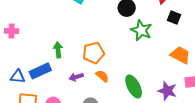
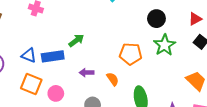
green arrow: (58, 50) -> (76, 40), turned 42
orange pentagon: (94, 53) -> (131, 54), moved

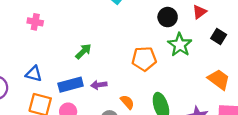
red triangle: (195, 19) -> (199, 12), moved
blue rectangle: (53, 56) -> (71, 85), moved
orange semicircle: (113, 79) -> (127, 102), moved

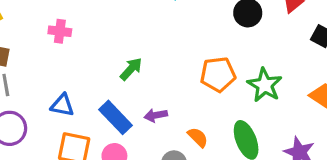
green star: (180, 45) -> (265, 85), moved
blue rectangle: (71, 85) -> (116, 117), turned 65

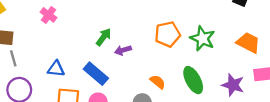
pink cross: (60, 31) -> (49, 15), turned 35
purple arrow: (156, 115) -> (123, 50), moved

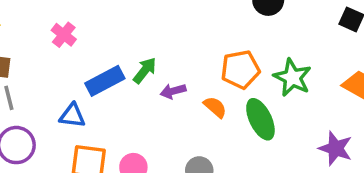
blue rectangle: (96, 74) -> (105, 81), moved, turned -70
green ellipse: (193, 80) -> (260, 119), moved
orange semicircle: (158, 82) -> (215, 107), moved

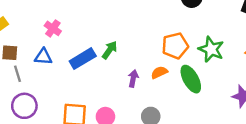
purple arrow: (173, 91) -> (133, 78), moved, turned 119
orange semicircle: (215, 107) -> (159, 72), turned -63
blue triangle: (72, 116) -> (43, 57), moved

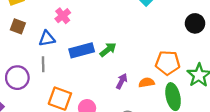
blue triangle: (43, 57) -> (47, 39), turned -30
gray line: (17, 74) -> (43, 64), moved

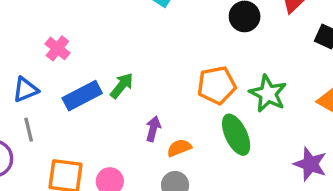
pink cross: (63, 16) -> (57, 48), moved
orange semicircle: (147, 83) -> (179, 148), moved

